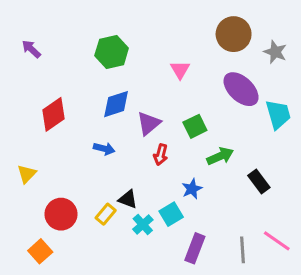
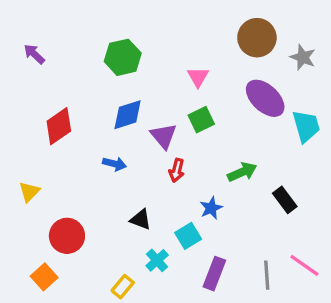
purple triangle: (149, 123) -> (164, 136), turned -30
green square: (195, 126) -> (201, 120), moved
yellow rectangle: (106, 214) -> (123, 287), moved
cyan cross: (143, 225) -> (157, 260), moved

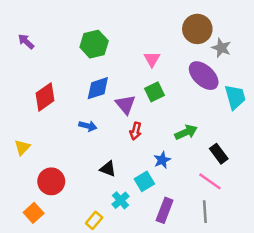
gray star: (303, 57) -> (221, 48), moved
pink line: (304, 265) -> (210, 181), moved

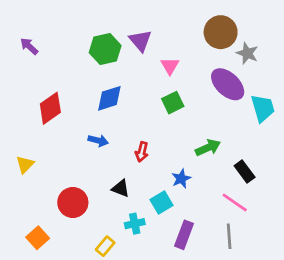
purple triangle: (126, 105) -> (140, 41), moved
red arrow: (136, 131) -> (142, 152), moved
red circle: (51, 181) -> (73, 202), moved
cyan cross: (121, 200) -> (135, 224), turned 30

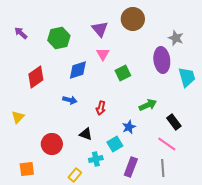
brown circle: (221, 32) -> (133, 19), moved
green hexagon: (105, 49) -> (59, 38), moved
pink triangle: (170, 66) -> (103, 54), moved
purple ellipse: (228, 84) -> (162, 60), turned 40
orange square: (38, 238) -> (27, 169), turned 35

